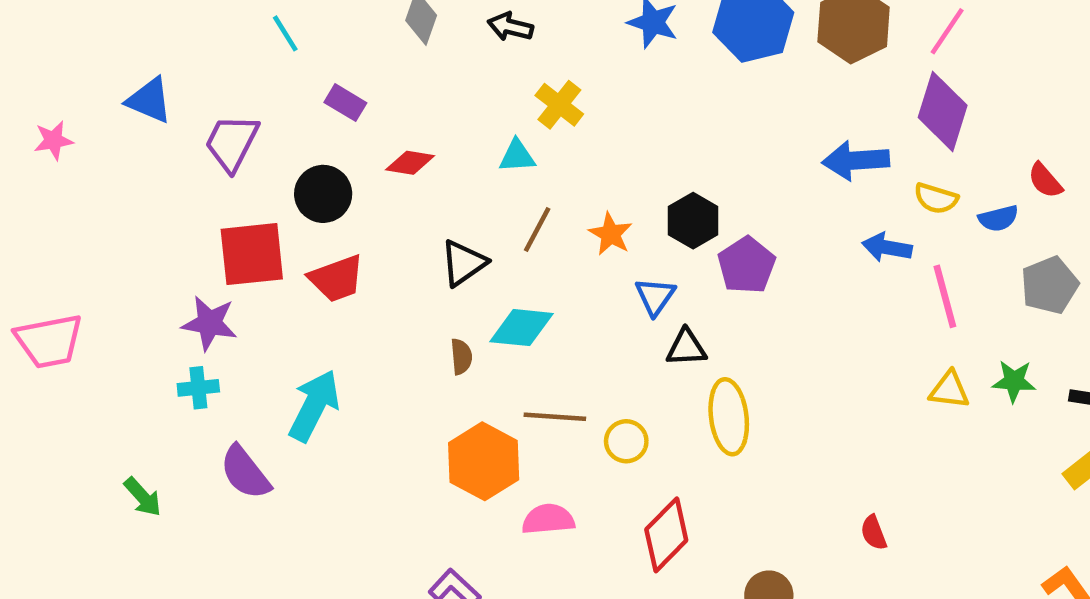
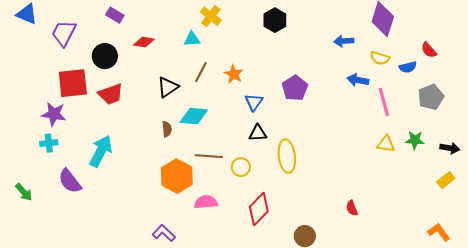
blue arrow: (856, 160) -> (344, 41), size x0.7
black hexagon: (693, 221) -> (275, 20), moved
black triangle: (686, 348) -> (258, 133), moved

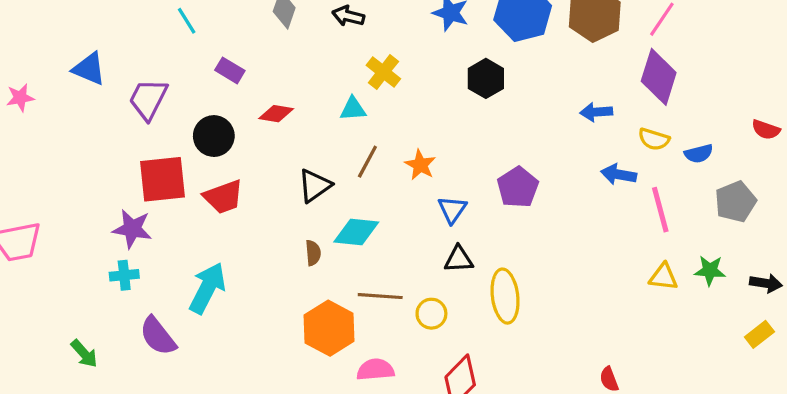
red semicircle: (429, 50) -> (766, 130), moved, turned -30

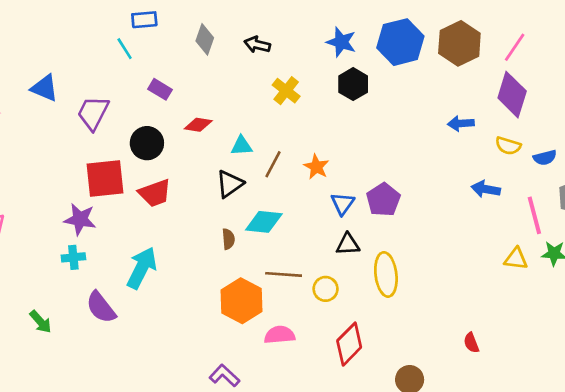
black hexagon: (486, 78) -> (353, 84), moved
cyan triangle: (353, 109) -> (241, 146), moved
blue arrow: (619, 174) -> (486, 189), moved
purple pentagon: (518, 187) -> (383, 200), moved
pink line: (660, 210) -> (534, 215), moved

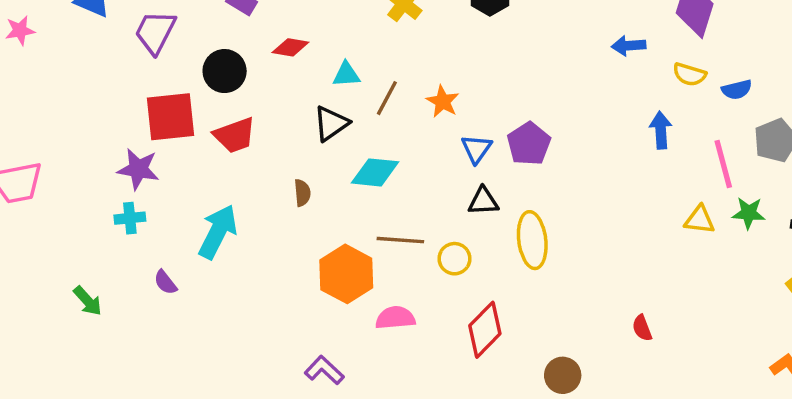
blue arrow: (486, 189) -> (661, 130), turned 76
brown semicircle: (228, 239) -> (302, 193), moved
purple semicircle: (101, 307) -> (165, 282), size x0.6

